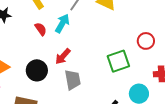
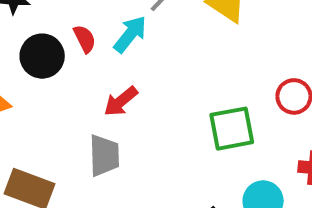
black circle: (37, 70) -> (42, 56), moved
gray trapezoid: (73, 80) -> (104, 156), moved

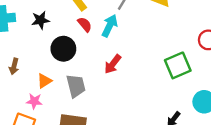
red semicircle: (85, 39) -> (85, 24), moved
gray trapezoid: (104, 156) -> (76, 86), moved

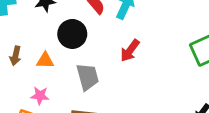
orange triangle: (44, 81) -> (45, 60), moved, turned 35

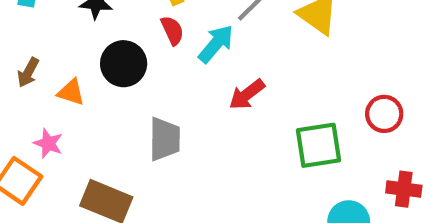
red arrow: (130, 51) -> (247, 94), moved
gray trapezoid: (88, 77) -> (165, 139), moved

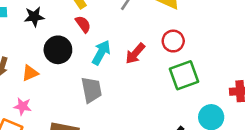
cyan arrow: (216, 44) -> (101, 53), moved
orange triangle: (71, 92) -> (30, 73), turned -30
red circle: (384, 114) -> (173, 41), moved

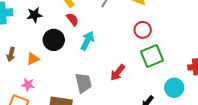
red arrow: (135, 53) -> (118, 72), moved
gray trapezoid: (91, 90) -> (83, 83), moved

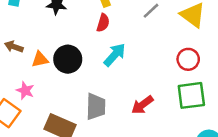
red semicircle: (72, 19) -> (103, 23), turned 40
black circle: (54, 40) -> (68, 59), moved
brown arrow: (11, 54) -> (14, 47), turned 80

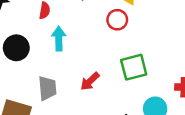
cyan arrow: (115, 55) -> (59, 39), turned -35
red circle: (188, 59) -> (117, 20), moved

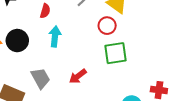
green square: (134, 67) -> (116, 53), moved
gray trapezoid: (47, 88) -> (40, 78), turned -30

